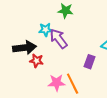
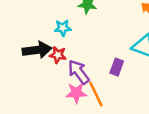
purple arrow: (59, 39) -> (79, 72), moved
red star: (37, 61) -> (58, 55), moved

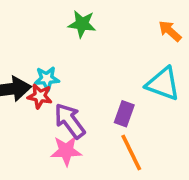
cyan star: (63, 28) -> (47, 79), moved
orange line: (96, 94) -> (131, 152), moved

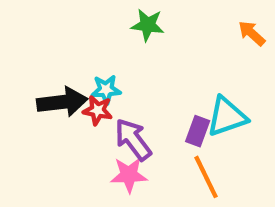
cyan triangle: (163, 84) -> (227, 117), moved, turned -39

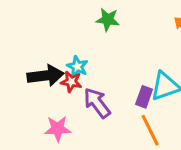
cyan star: (106, 90) -> (77, 66), turned 30
pink star: (129, 175) -> (58, 129), moved

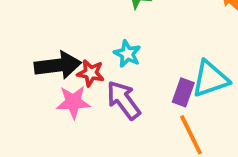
cyan star: (77, 66) -> (127, 54), moved
pink star: (58, 129) -> (73, 102), moved

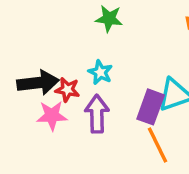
purple rectangle: (183, 92) -> (151, 107), size x1.4
purple arrow: (123, 100) -> (97, 114), turned 36

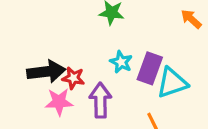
cyan star: (100, 72) -> (121, 62), moved
purple rectangle: (151, 107) -> (150, 68), moved

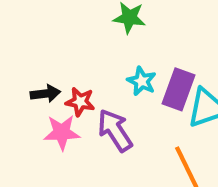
black arrow: (46, 72) -> (45, 93), size x0.6
purple arrow: (100, 100) -> (115, 130), turned -32

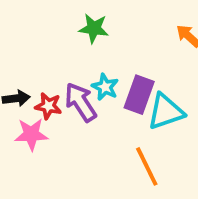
purple arrow: (115, 130) -> (81, 102), moved

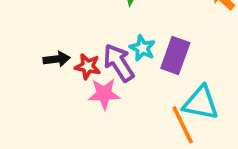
cyan triangle: (166, 112) -> (201, 103), moved, turned 30
pink star: (31, 134) -> (104, 94), moved

